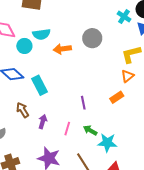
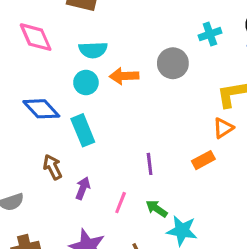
cyan cross: (124, 17) -> (210, 34), moved, turned 32
cyan circle: (24, 46) -> (86, 83), moved

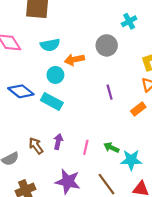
cyan circle: (86, 83) -> (55, 75), moved
cyan rectangle: (83, 130) -> (52, 102), turned -30
purple line: (150, 164) -> (110, 92), moved
brown arrow: (53, 167) -> (36, 146), moved

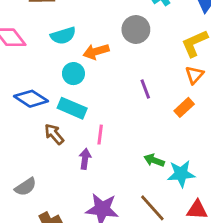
brown arrow: (36, 146) -> (54, 134), moved
pink line: (86, 147) -> (100, 135), moved

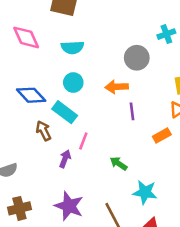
orange arrow: (96, 52) -> (117, 87), moved
green arrow: (154, 160) -> (119, 164), moved

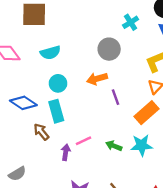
cyan rectangle: (65, 112) -> (56, 111), turned 50
orange rectangle: (162, 136) -> (146, 113), size x1.5
pink line: (83, 141) -> (83, 141), moved, turned 56
cyan star: (145, 192) -> (142, 145), moved

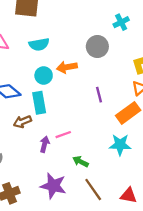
orange arrow: (97, 79) -> (67, 67), moved
brown arrow: (41, 132) -> (22, 122), turned -78
green arrow: (114, 146) -> (81, 162), moved

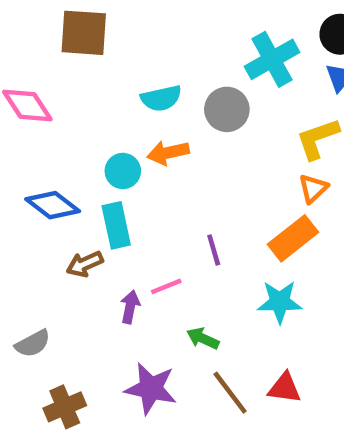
cyan cross: (121, 22) -> (272, 59), size x1.6
cyan semicircle: (39, 44) -> (161, 98), moved
purple line: (99, 95) -> (214, 250), moved
red triangle: (129, 195) -> (284, 388), moved

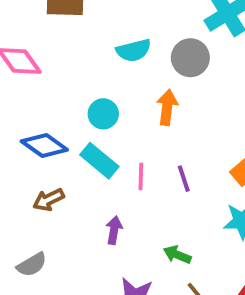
orange arrow: (168, 153) -> (167, 107), moved, turned 112
cyan rectangle: (116, 225) -> (99, 161), turned -36
brown arrow: (85, 264) -> (49, 200), moved
pink line: (166, 286) -> (141, 176), moved, turned -64

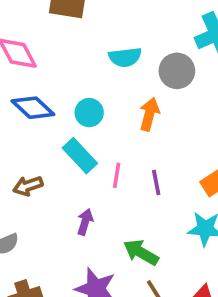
blue diamond: (44, 146) -> (33, 108), moved
green arrow: (177, 255) -> (141, 252), size x1.4

